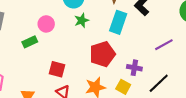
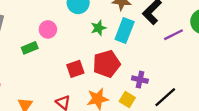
green star: (82, 20) -> (98, 28), moved
purple line: (164, 45) -> (174, 35), moved
red square: (57, 69) -> (75, 69), moved, turned -35

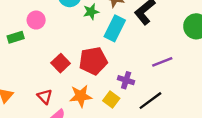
green star: (98, 28) -> (91, 12), moved
purple line: (174, 35) -> (162, 62), moved
red square: (75, 69) -> (61, 63), turned -30

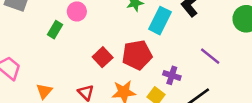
green rectangle: (16, 37) -> (55, 30), turned -42
purple line: (162, 62) -> (210, 56), turned 60

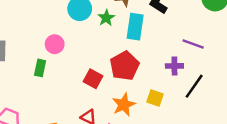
purple cross: (172, 75) -> (174, 66), moved

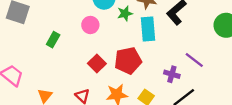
cyan rectangle: (135, 27) -> (148, 29), turned -30
pink circle: (55, 44) -> (90, 25), moved

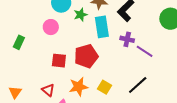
red square: (97, 63) -> (59, 61), turned -35
purple cross: (172, 74) -> (127, 39), moved

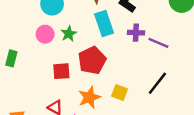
green star: (81, 15) -> (69, 34), moved

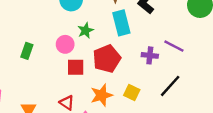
purple cross: (136, 33) -> (150, 55), moved
pink circle: (45, 34) -> (65, 44), moved

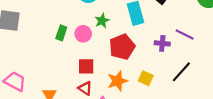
green rectangle: (27, 51) -> (61, 33), moved
red square: (76, 67) -> (86, 66), moved

